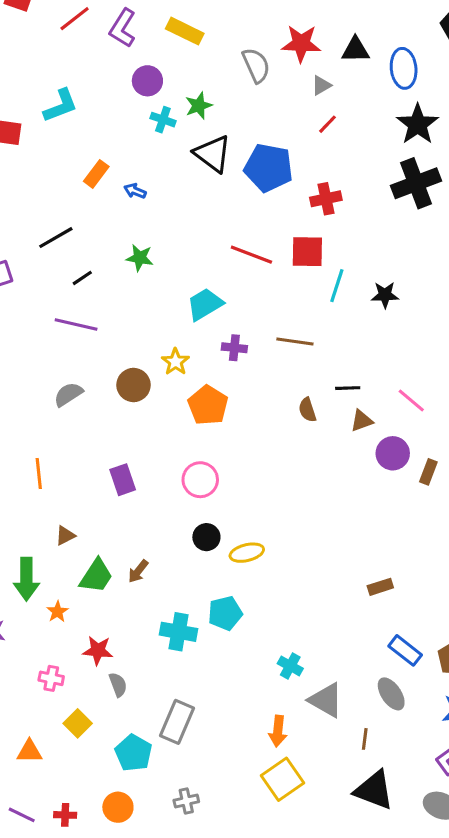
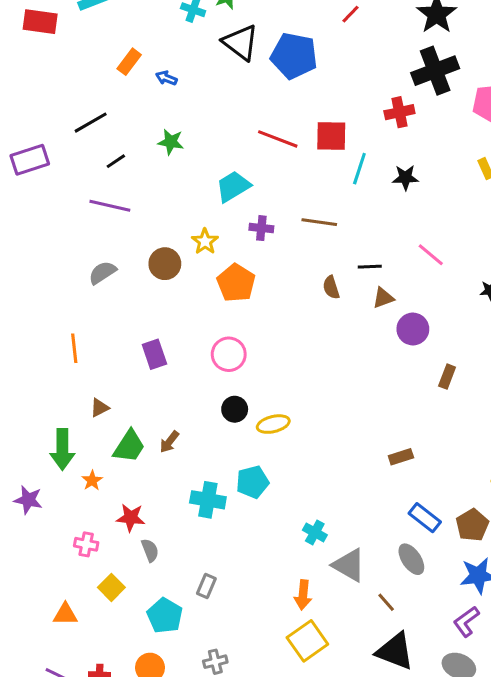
red cross: (326, 199) -> (399, 112), moved
pink line: (411, 401) -> (431, 255), moved
brown rectangle: (428, 472) -> (447, 377), moved
gray rectangle: (177, 722) -> (206, 586), size x0.6
brown line: (365, 739) -> (386, 602), turned -48

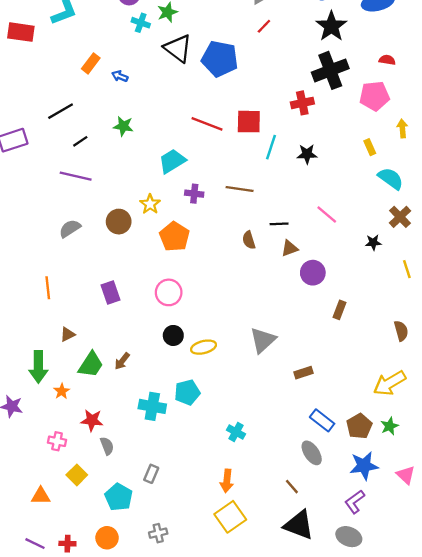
gray triangle: (349, 565) -> (263, 340), moved, turned 48

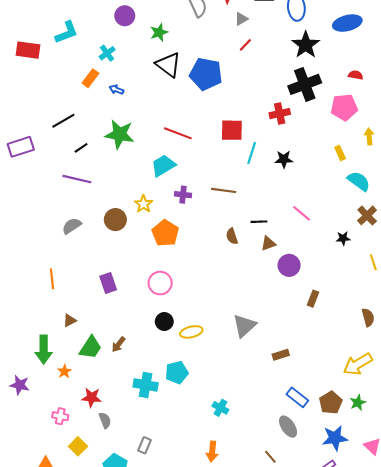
cyan cross: (141, 23) -> (107, 53), moved, turned 35
red line: (207, 124) -> (178, 133), moved
green star: (123, 126) -> (120, 134), size x1.6

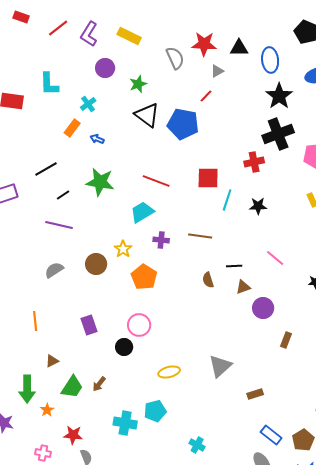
cyan L-shape: (67, 32) -> (49, 84), turned 110
red line: (245, 45) -> (206, 96), moved
black circle: (164, 322) -> (124, 347), moved

